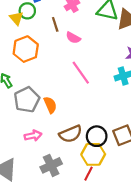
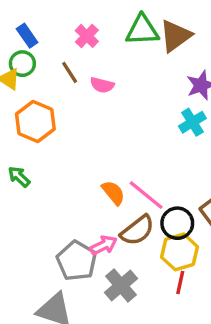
pink line: (81, 73) -> (146, 195), moved
gray pentagon: (27, 100) -> (77, 261), moved
orange semicircle: (50, 105) -> (113, 193), moved
pink arrow: (33, 136) -> (104, 245), moved

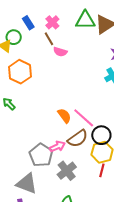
blue rectangle: (27, 36) -> (28, 23), moved
brown line: (70, 72) -> (49, 39), moved

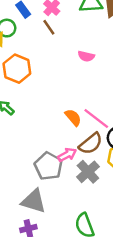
pink semicircle: (60, 52) -> (86, 56), moved
gray cross: (67, 171) -> (88, 172), moved

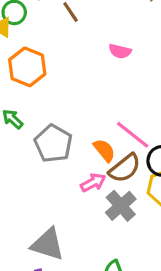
orange semicircle: (73, 117) -> (104, 150), moved
gray pentagon: (48, 166) -> (53, 143), moved

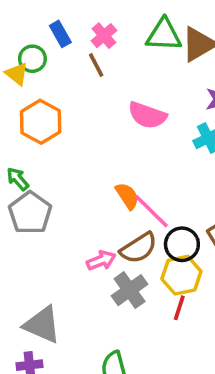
pink semicircle: (120, 51) -> (147, 115), size x1.5
gray pentagon: (53, 143) -> (30, 213), moved
orange semicircle: (104, 150) -> (127, 196), moved

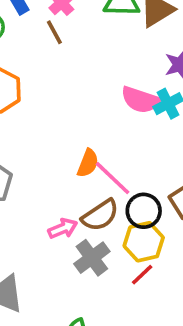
pink semicircle: (147, 115) -> (141, 100), moved
orange semicircle: (127, 196) -> (88, 163), turned 56
red line: (179, 308) -> (142, 275), turned 30

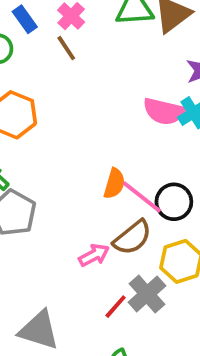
black circle: (144, 211) -> (174, 202), moved
gray cross: (92, 258) -> (147, 294), moved
red line: (142, 275) -> (116, 307), moved

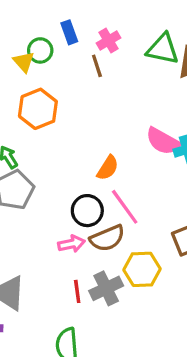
orange semicircle: (114, 184) -> (108, 168), moved
black circle: (174, 202) -> (87, 211), moved
red line: (116, 307) -> (77, 291), turned -65

